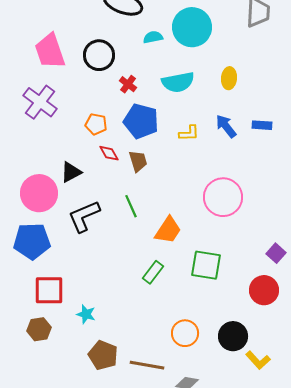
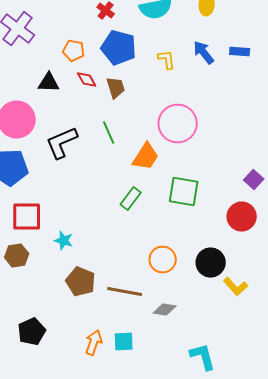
yellow L-shape: (189, 133) -> (167, 60), turned -95
black triangle: (71, 172) -> (49, 82), moved, turned 30
pink circle: (223, 197) -> (178, 124), moved

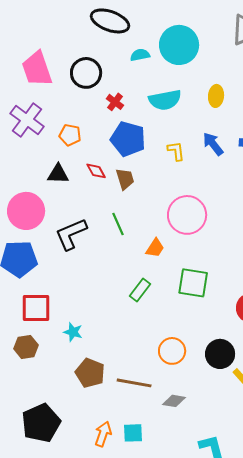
orange pentagon: (74, 50) -> (70, 135), moved
orange trapezoid: (146, 156) -> (155, 248), size x0.7
black pentagon: (32, 332) -> (41, 423), size x1.4

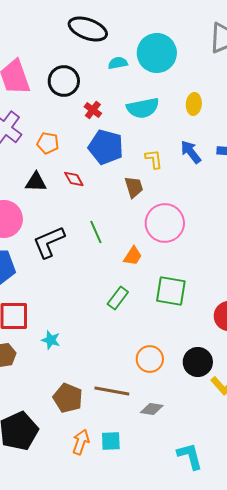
brown trapezoid: (125, 179) -> (134, 187), moved
brown pentagon: (90, 373) -> (68, 398), moved

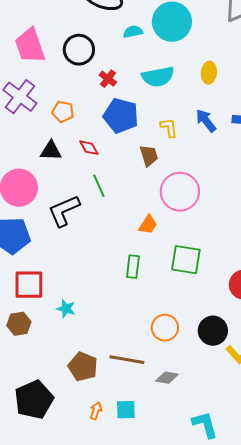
green line: (96, 232) -> (99, 186), moved
green rectangle: (118, 298) -> (133, 267), turned -30
orange arrow: (81, 442) -> (96, 411), size x0.7

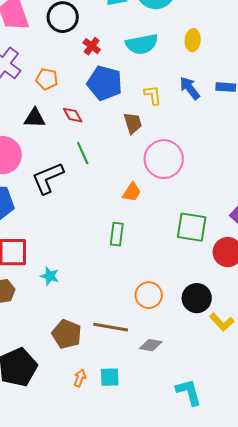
green square: (186, 260) -> (192, 227), moved

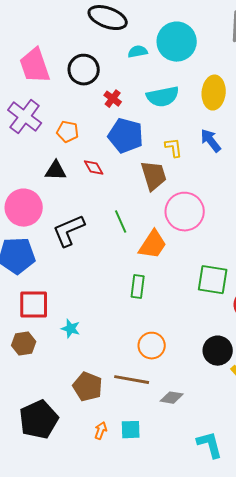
yellow ellipse: (193, 40) -> (214, 93), size x1.5
brown trapezoid: (133, 123) -> (154, 176), size x1.4
green line: (83, 153) -> (121, 222), moved
orange trapezoid: (132, 192) -> (153, 245), size x1.5
orange circle: (149, 295) -> (152, 346), moved

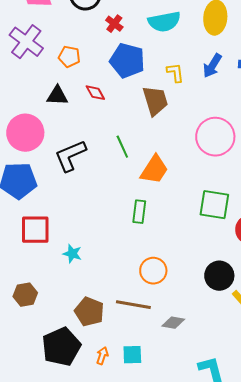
blue arrow: (211, 141) -> (212, 66), turned -110
pink circle: (185, 212) -> (215, 137), moved
brown hexagon: (24, 344) -> (25, 295), moved
black pentagon: (39, 420) -> (61, 347), moved

